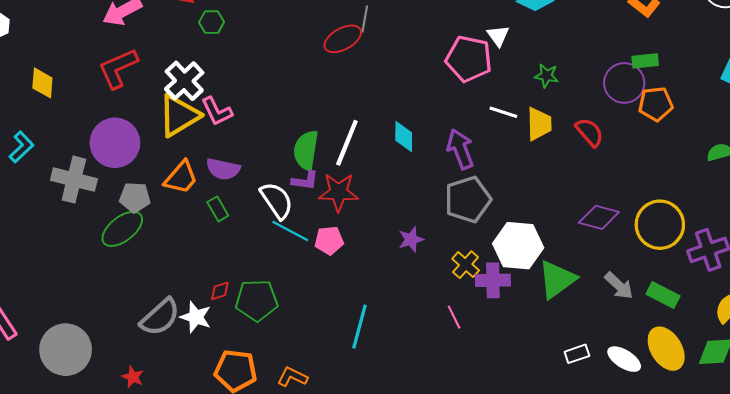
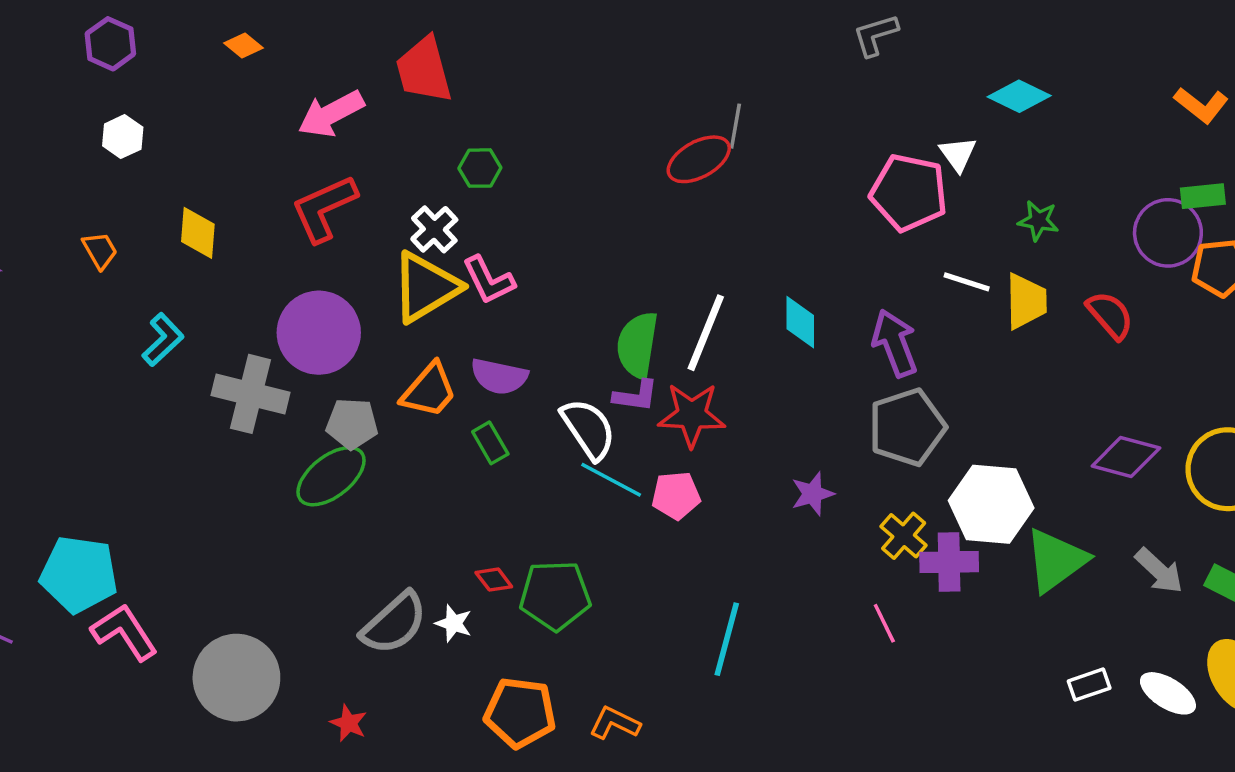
green hexagon: (212, 22) -> (480, 168), moved
white cross: (184, 81) -> (434, 229), size x0.7
red diamond: (220, 291) -> (494, 580), turned 70
white star: (196, 317) -> (454, 623), size x0.7

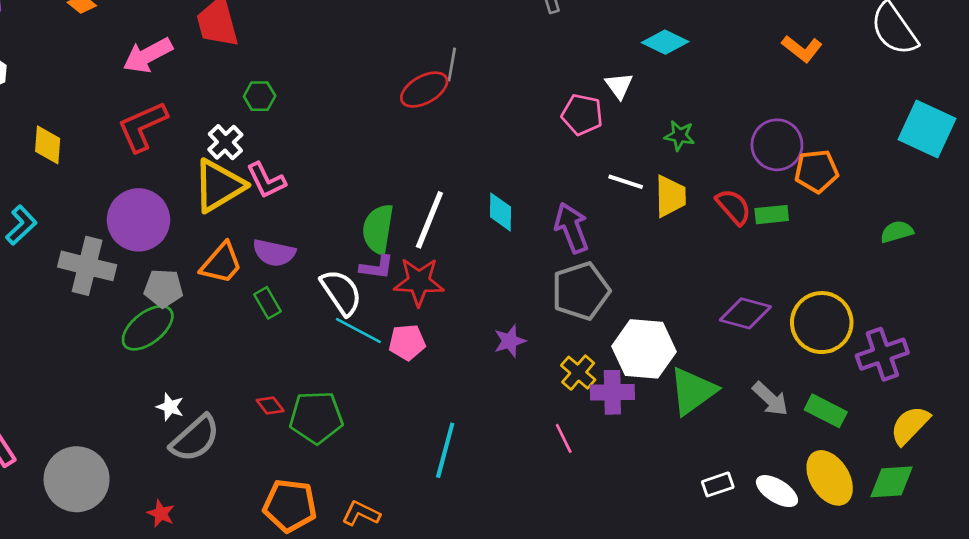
pink pentagon: (909, 193) -> (582, 115), size x0.7
green rectangle: (1203, 196) -> (772, 215), moved
white star: (454, 623) -> (170, 407), moved

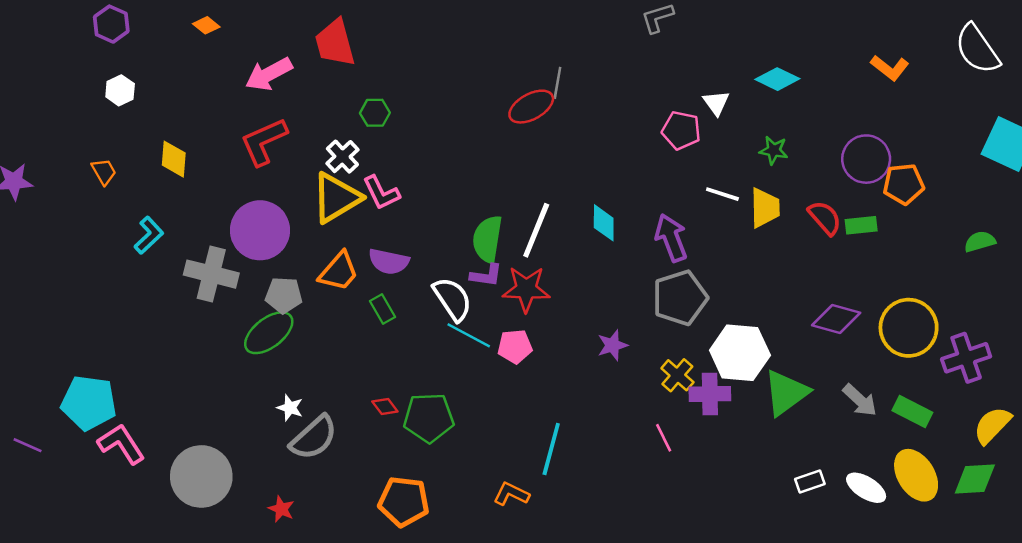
cyan diamond: (665, 42) -> (777, 79), moved
orange L-shape: (361, 513) -> (511, 494), moved

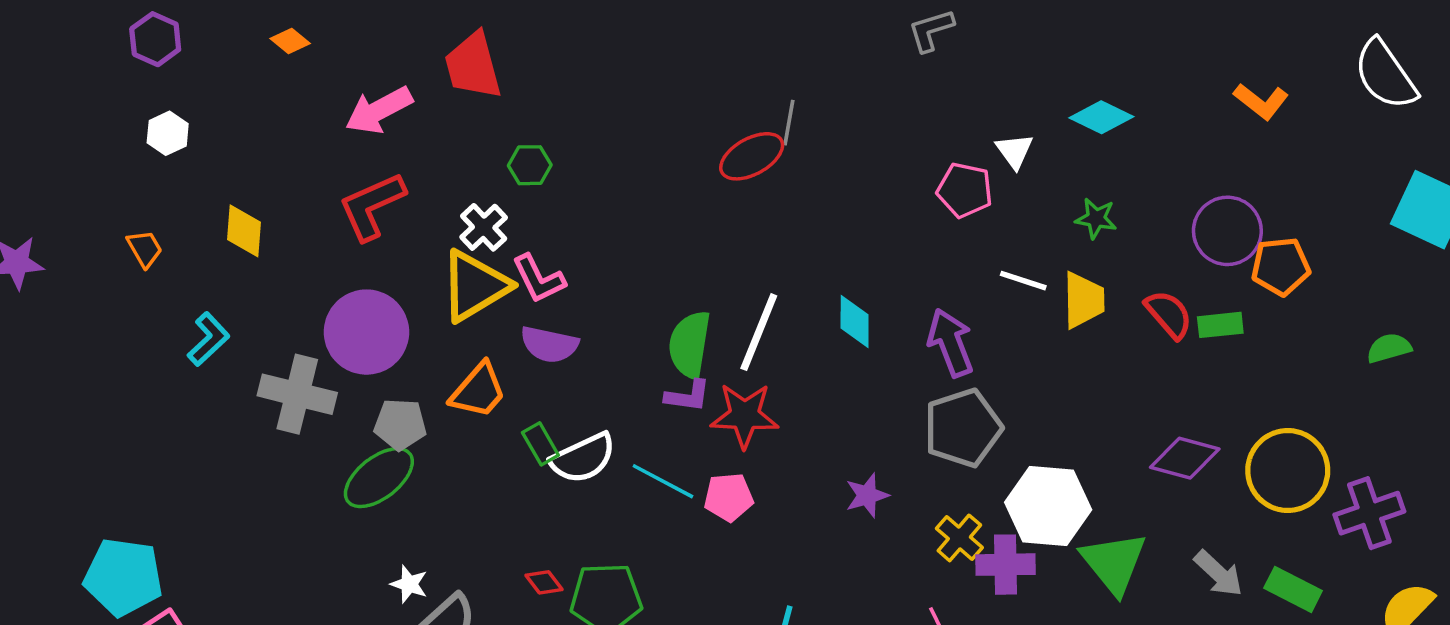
purple semicircle: (389, 262) -> (549, 344), moved
white semicircle: (452, 299) -> (583, 458), moved, turned 99
green triangle: (786, 393) -> (1114, 563), turned -33

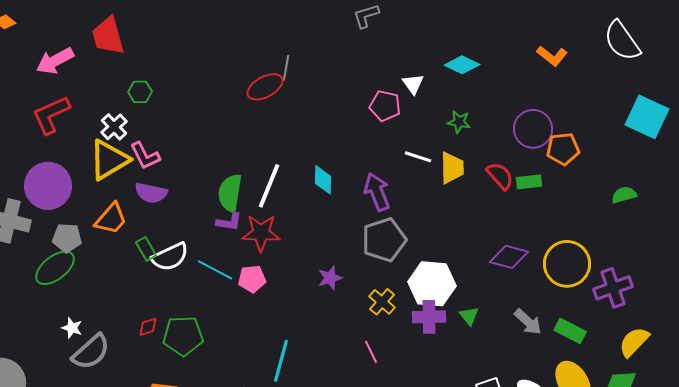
green triangle: (1114, 563) -> (469, 316), size x0.5
purple cross: (1006, 565) -> (429, 317), moved
red diamond: (544, 582) -> (148, 327), turned -70

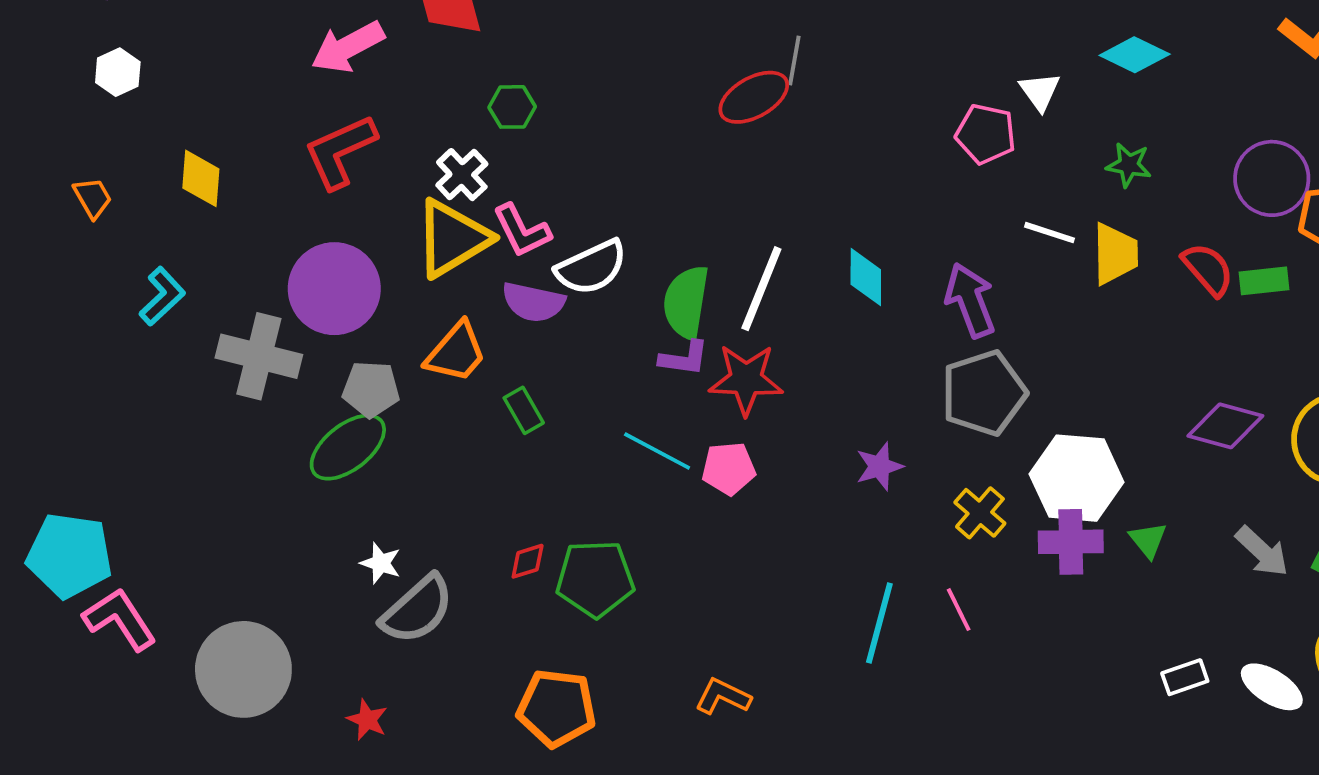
white semicircle: (170, 257) -> (591, 267), moved
cyan line: (281, 361) -> (879, 623), moved

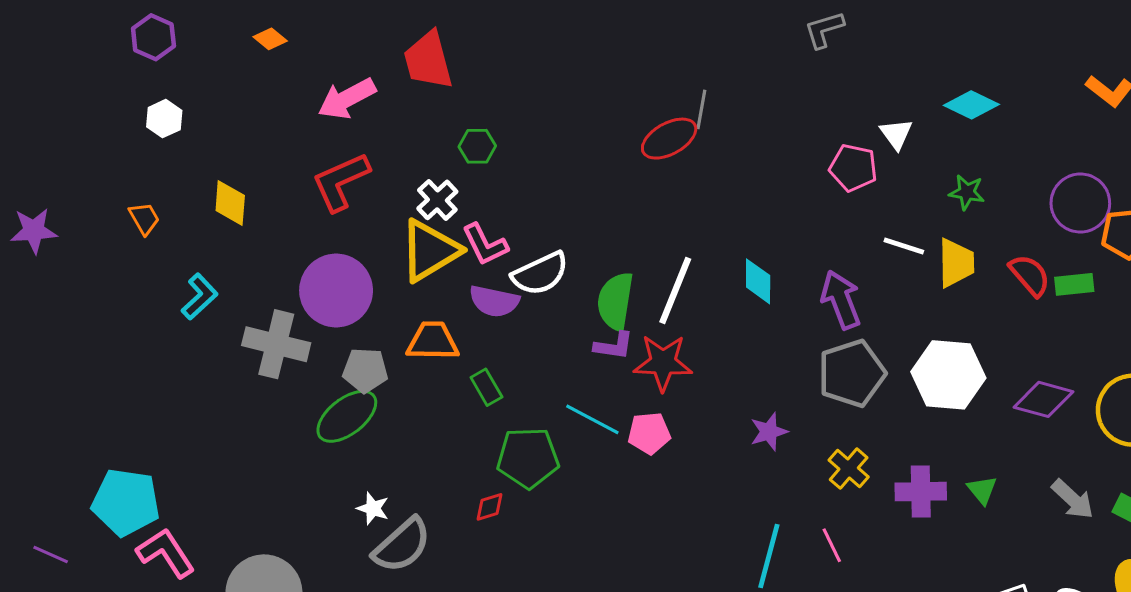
orange trapezoid: (456, 352) -> (433, 341), turned -130
white hexagon: (1077, 478) -> (948, 375), moved
green pentagon: (595, 579) -> (528, 458), moved

